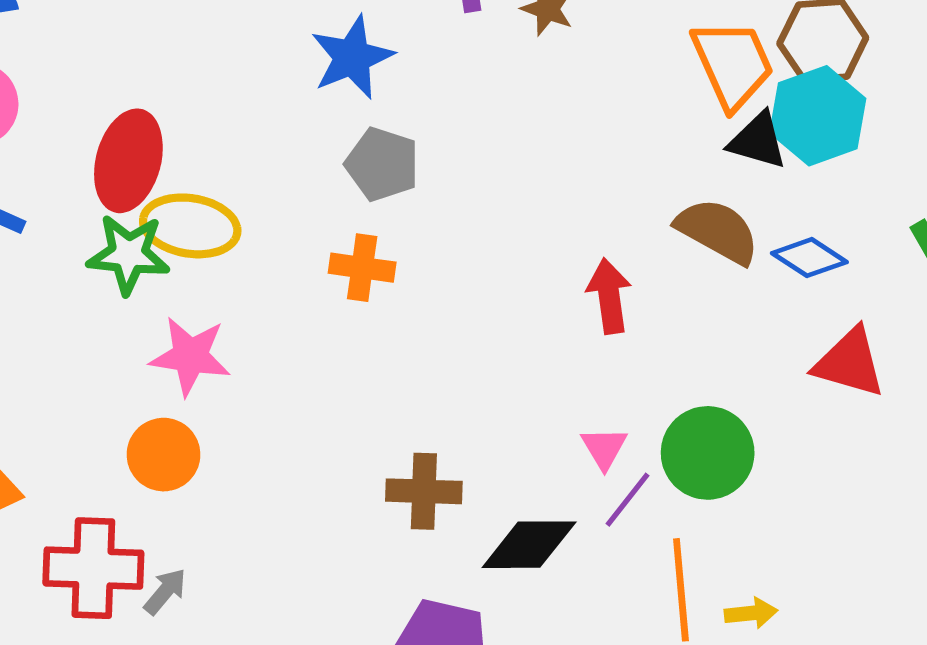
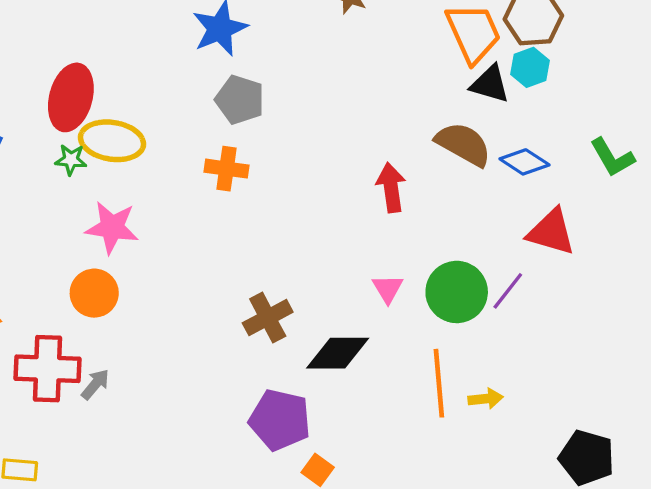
cyan hexagon: (818, 116) -> (530, 67), size x0.6
green star: (128, 254) -> (71, 160), size x0.6
brown cross: (424, 491) -> (268, 318), turned -30
purple line: (628, 500) -> (508, 291), moved

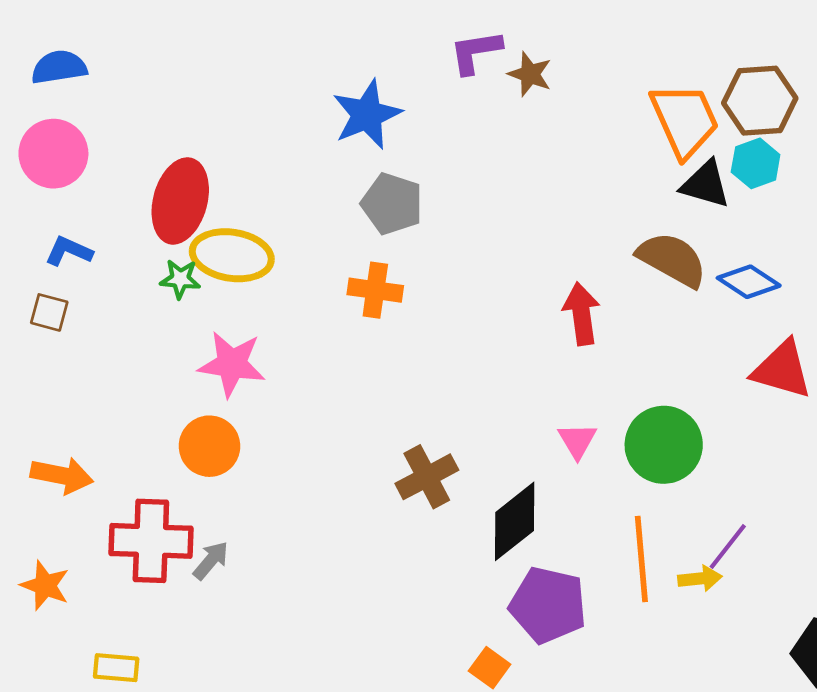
purple line: (508, 291) -> (728, 546), moved
black diamond: (338, 353) -> (515, 521), turned -38
purple pentagon: (280, 420) -> (548, 605), moved

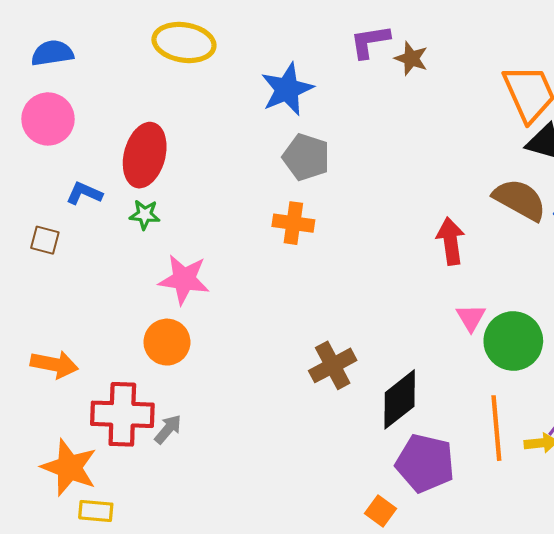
blue L-shape: (69, 251) -> (84, 193), moved
yellow ellipse: (232, 255) -> (184, 42), moved
pink triangle: (577, 441) -> (471, 318), moved
orange star: (45, 585) -> (69, 467), moved, size x1.5

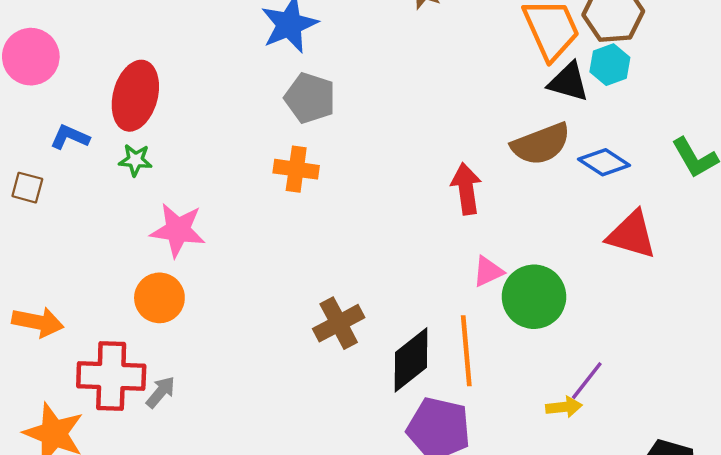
brown semicircle: (520, 200) -> (541, 144), turned 130
pink triangle: (471, 318) -> (488, 271), turned 36
orange line: (496, 428) -> (466, 351), moved

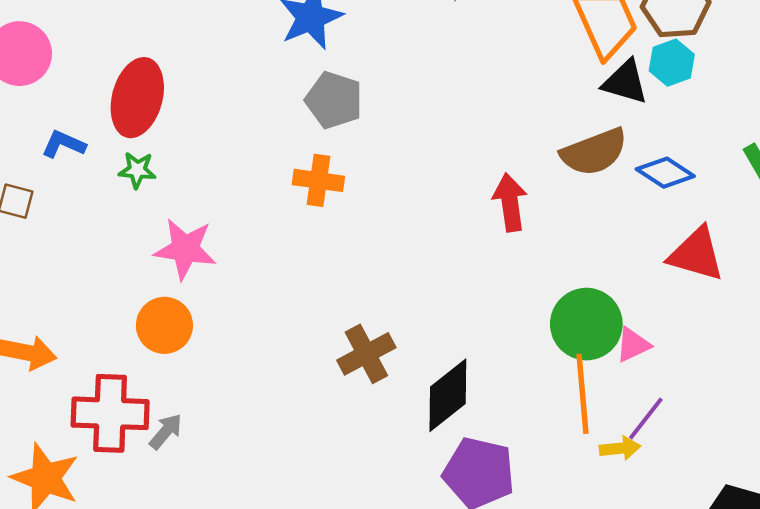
pink triangle: (488, 271) -> (633, 345), moved
orange line: (466, 351) -> (582, 394), moved

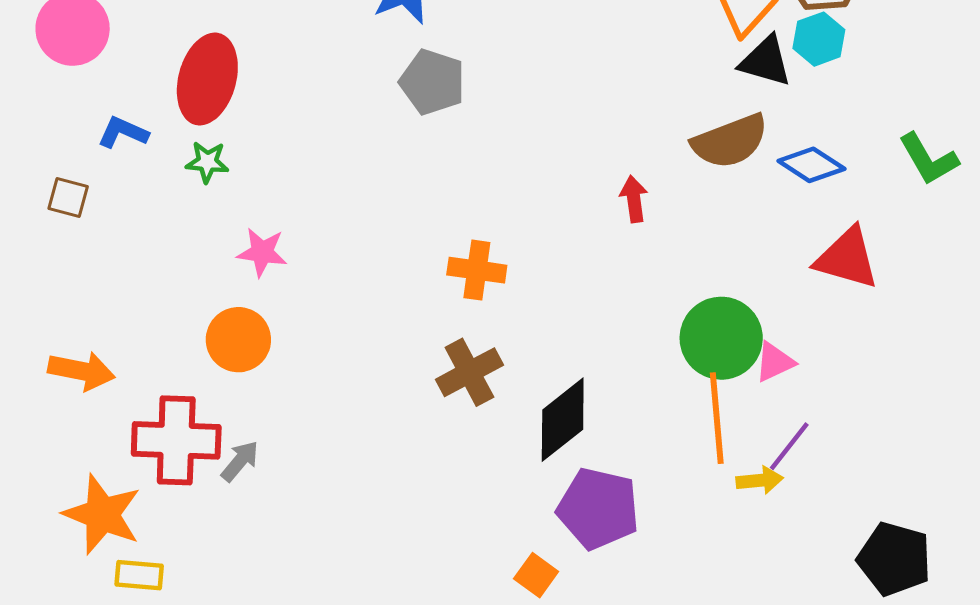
orange cross: (318, 180) -> (477, 270), moved
red arrow: (510, 202) -> (634, 199), size x0.7
pink star: (185, 249) -> (262, 252), size x0.7

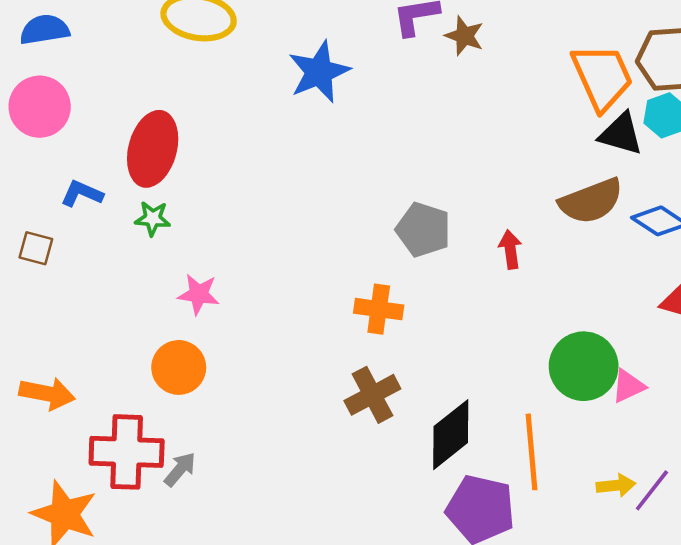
gray pentagon: (432, 82) -> (423, 230), moved
orange line: (717, 418) -> (531, 452), moved
purple line: (789, 446) -> (652, 490), moved

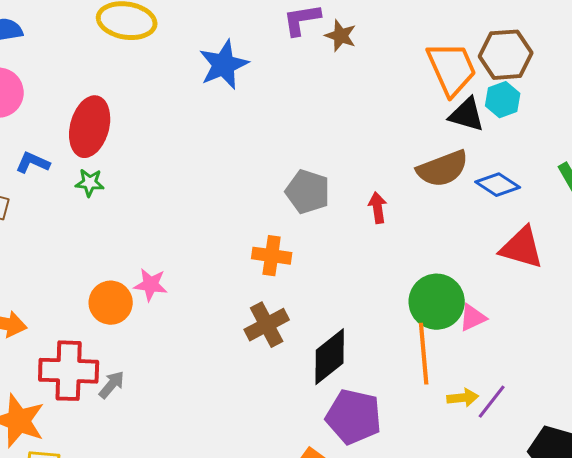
pink star: (199, 294) -> (151, 285), moved
orange line: (531, 452) -> (424, 354), moved

